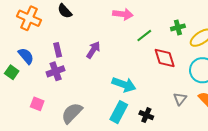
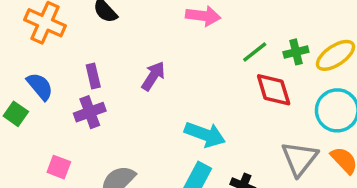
green cross: (178, 27) -> (296, 52), moved
green line: (144, 36) -> (255, 52), moved
gray triangle: (180, 99) -> (299, 158), size x1.6

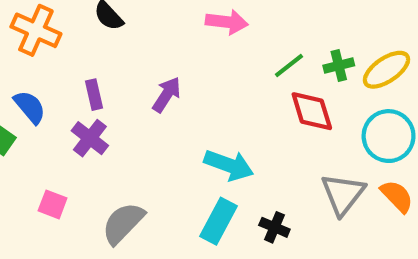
purple cross: (90, 112) -> (90, 138), turned -32

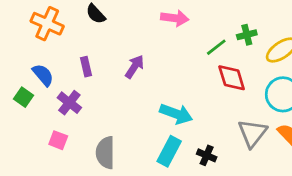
green cross: (339, 66) -> (247, 35), moved
purple cross: (90, 138) -> (69, 103), moved
gray semicircle: (123, 223) -> (105, 153), turned -44

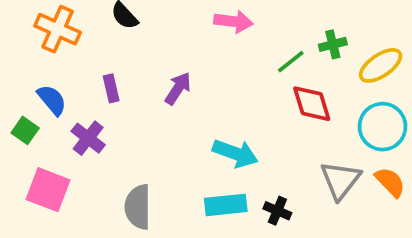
pink square: (58, 140) -> (48, 190), moved, size x1.6
cyan rectangle: (169, 151) -> (226, 205), turned 56

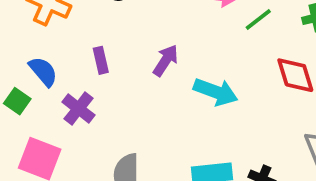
green line: (291, 62) -> (258, 20), moved
cyan arrow: (235, 153) -> (216, 92), moved

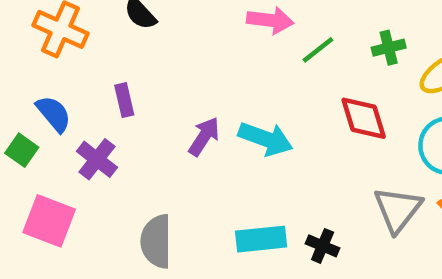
purple arrow: (166, 60) -> (204, 137), moved

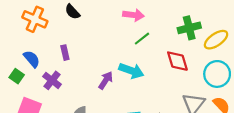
green cross: (389, 48) -> (189, 28), size x1.5
green line: (318, 50) -> (142, 39), moved
purple arrow: (204, 137) -> (106, 80), moved

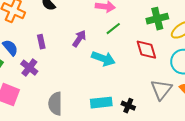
purple arrow: (106, 80) -> (79, 39), moved

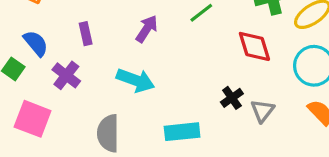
cyan arrow: (103, 59) -> (135, 80), moved
gray triangle: (161, 90) -> (262, 111), moved, size x0.7
black cross: (128, 106) -> (232, 98), moved, turned 32

